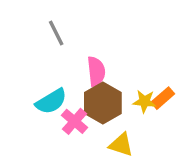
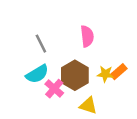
gray line: (56, 33) -> (41, 44), moved
pink semicircle: (96, 71) -> (87, 36), moved

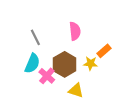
orange rectangle: (119, 72) -> (104, 51), moved
cyan semicircle: (37, 74) -> (32, 63), turned -36

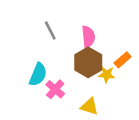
gray line: (35, 37) -> (50, 30), moved
brown hexagon: (65, 64) -> (88, 62), moved

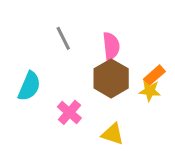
cyan semicircle: (38, 75) -> (29, 86), moved
yellow star: (107, 75) -> (150, 91), moved

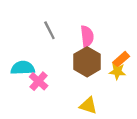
cyan semicircle: (29, 86) -> (23, 68), turned -115
pink cross: (69, 112) -> (39, 81), moved

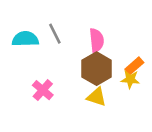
cyan semicircle: (23, 68) -> (25, 39), moved
yellow triangle: (88, 105) -> (97, 97), moved

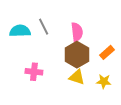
yellow star: (130, 79) -> (104, 81), moved
pink cross: (43, 90) -> (34, 72), turned -35

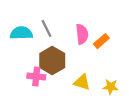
orange rectangle: (107, 52) -> (101, 41), moved
brown hexagon: (77, 55) -> (52, 60), moved

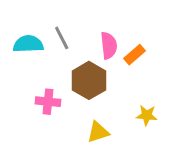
brown hexagon: (52, 60) -> (89, 80), moved
yellow triangle: (82, 82) -> (98, 132), moved, turned -36

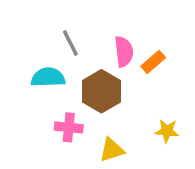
cyan semicircle: (28, 44) -> (48, 77), moved
pink cross: (48, 102) -> (69, 127), moved

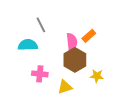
pink semicircle: (124, 52) -> (72, 42), moved
brown hexagon: (101, 91) -> (75, 60), moved

